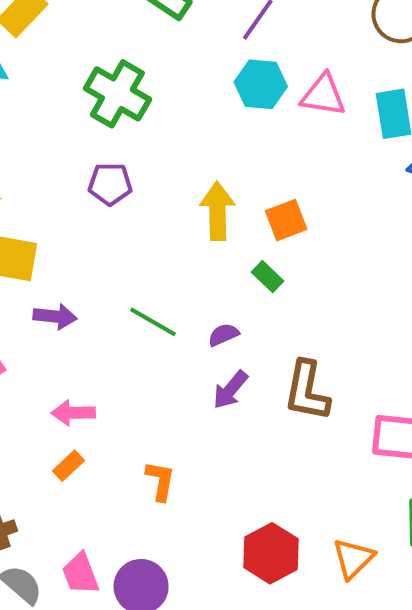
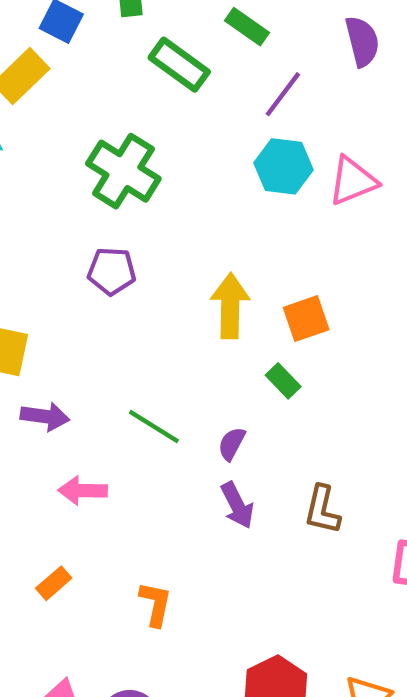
pink triangle: (323, 95) -> (353, 181), turned -33
purple semicircle: (223, 335) -> (232, 444), turned -40
purple arrow: (230, 390) -> (237, 505), turned -69
brown L-shape: (307, 391) -> (322, 510), size x0.7
pink arrow: (73, 413) -> (83, 491), moved

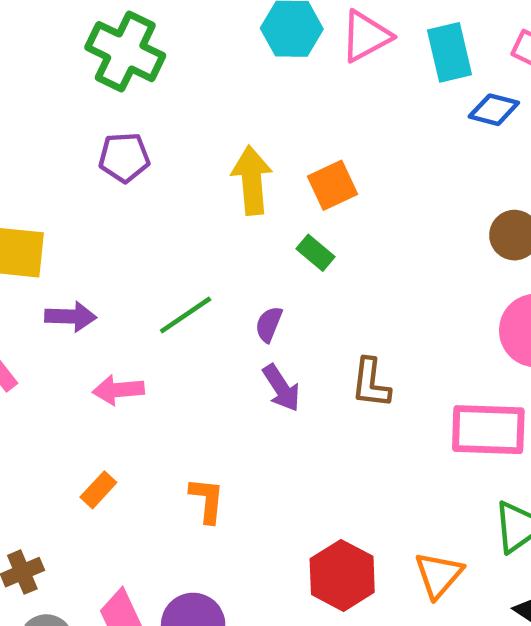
green line: (154, 427) -> (186, 315), turned -60

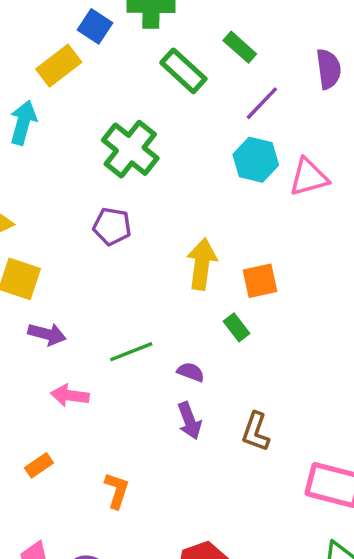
purple semicircle: (269, 324) -> (191, 372), turned 76

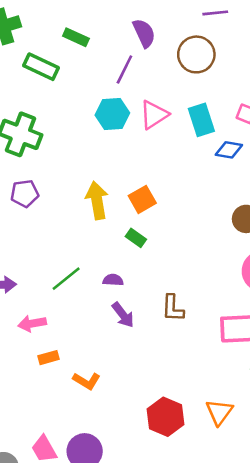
purple line: (262, 103) -> (124, 70), moved
orange rectangle: (39, 465) -> (48, 358), moved, turned 36
orange L-shape: (117, 491) -> (87, 381), turned 120

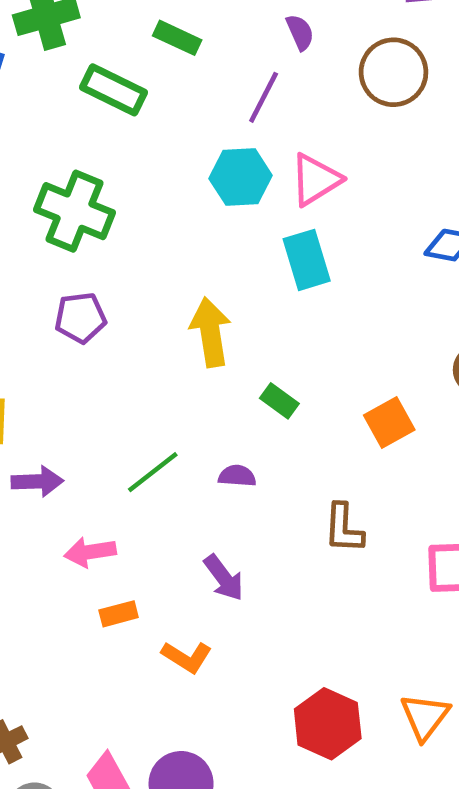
purple semicircle: (144, 33) -> (300, 32), size x0.7
cyan rectangle: (201, 120) -> (307, 260), moved
orange square: (142, 199) -> (389, 423), moved
purple arrow: (123, 315) -> (224, 578), moved

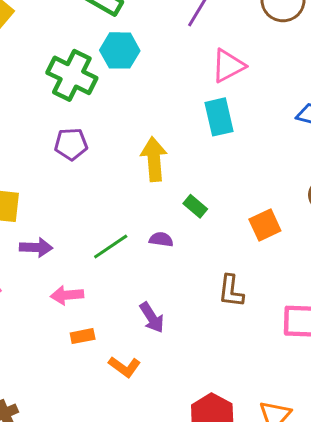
cyan hexagon: (241, 177) -> (120, 50), moved
purple semicircle: (237, 476) -> (161, 239), moved

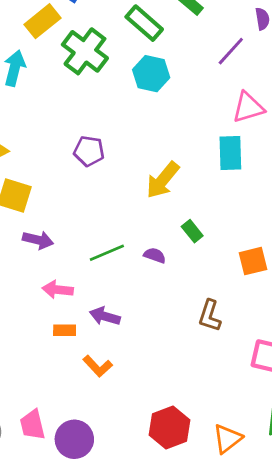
green cross: (72, 75) -> (85, 51), moved
yellow arrow: (154, 159) -> (163, 180), turned -147
purple arrow: (152, 318) -> (105, 316), moved, turned 128

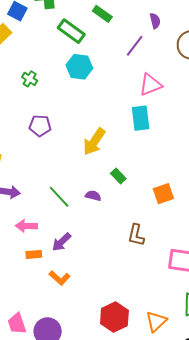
green cross: (85, 51) -> (30, 79), moved, size x0.5
green line: (107, 253) -> (59, 197), turned 75
purple arrow: (105, 316) -> (62, 242), turned -55

